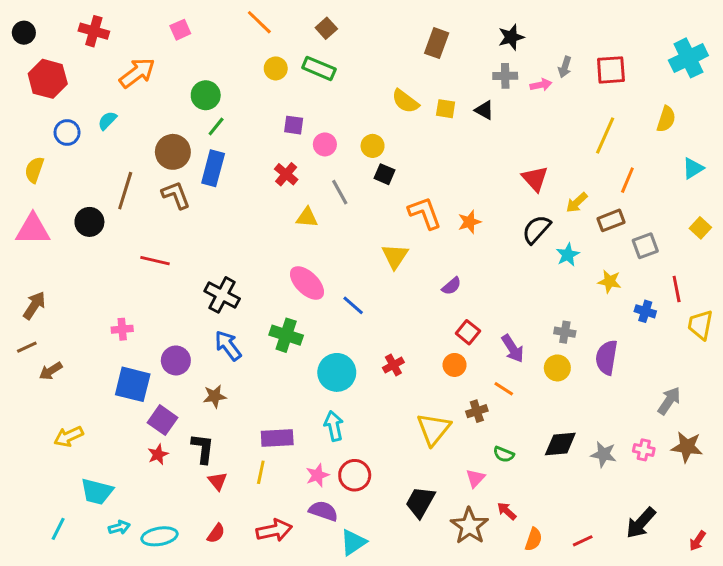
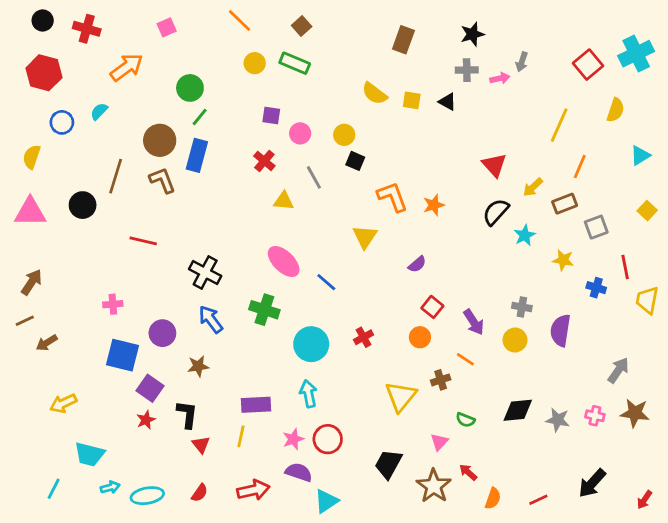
black circle: (24, 33) -> (43, 20), moved
red square: (611, 70) -> (588, 65), moved, turned -36

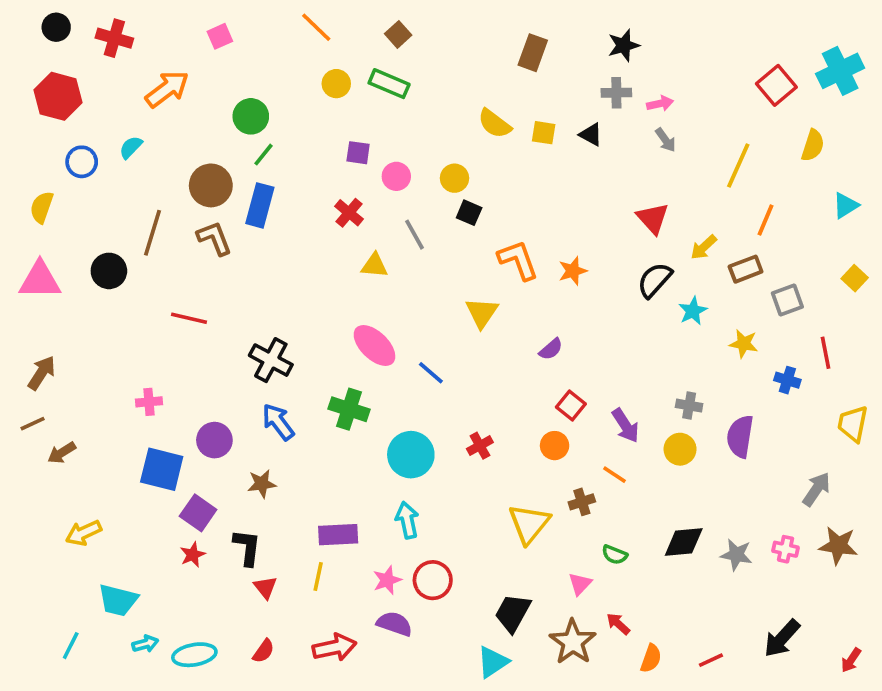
gray arrow: (522, 62) -> (665, 140), moved, turned -54
yellow trapezoid: (647, 300) -> (853, 424), moved
cyan triangle: (326, 501) -> (493, 662), moved

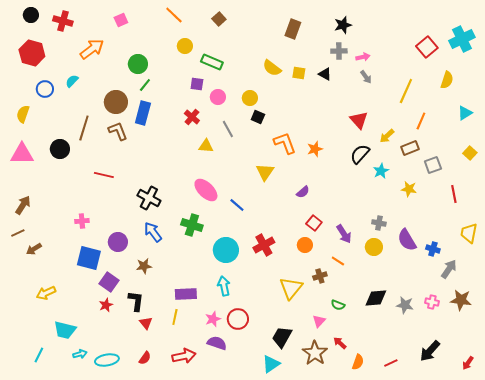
green rectangle: (389, 84) -> (212, 62), moved
blue cross: (787, 380) -> (433, 249), moved
purple semicircle: (740, 436) -> (407, 240), turned -40
red cross: (480, 446) -> (264, 245), size x1.5

